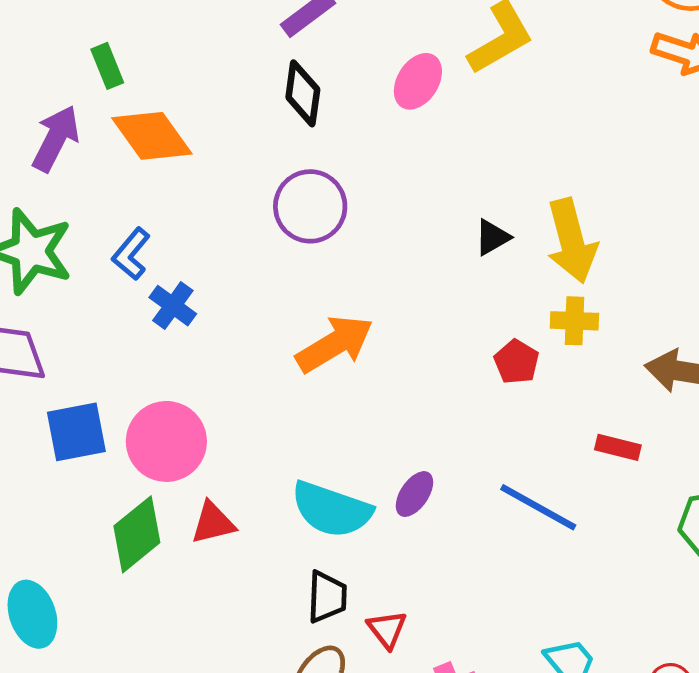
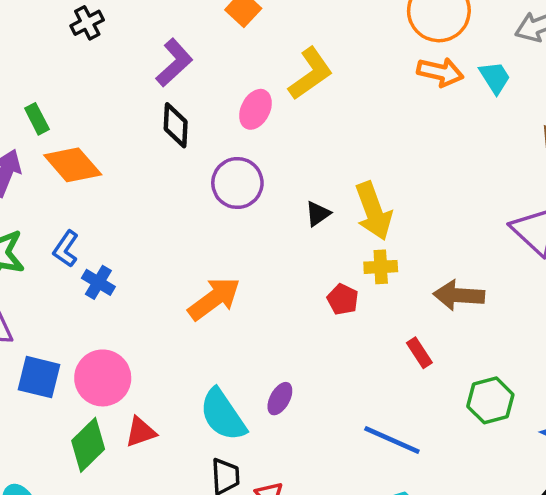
purple circle: (310, 206) -> (237, 183), moved
blue square: (76, 432) -> (39, 377), turned 30
red rectangle: (618, 447) -> (419, 353), turned 48
blue line: (538, 507) -> (392, 440), moved
cyan semicircle: (331, 510) -> (223, 415), turned 42

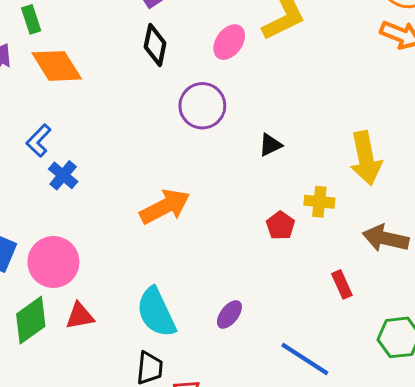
yellow arrow: (374, 211) -> (366, 158), moved
purple ellipse: (280, 399) -> (229, 314), moved

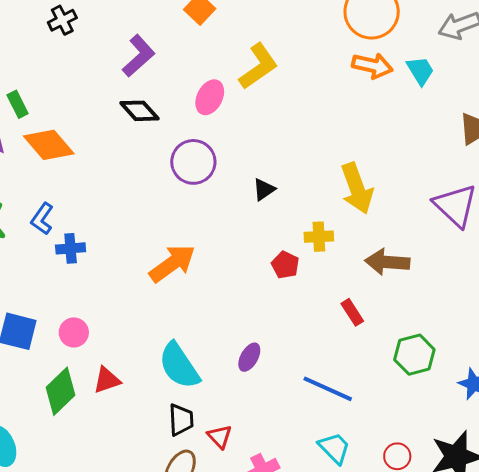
black diamond: (155, 45) -> (139, 111), turned -45
blue cross: (63, 175) -> (71, 248), turned -36
pink circle: (53, 262) -> (74, 332), size x0.6

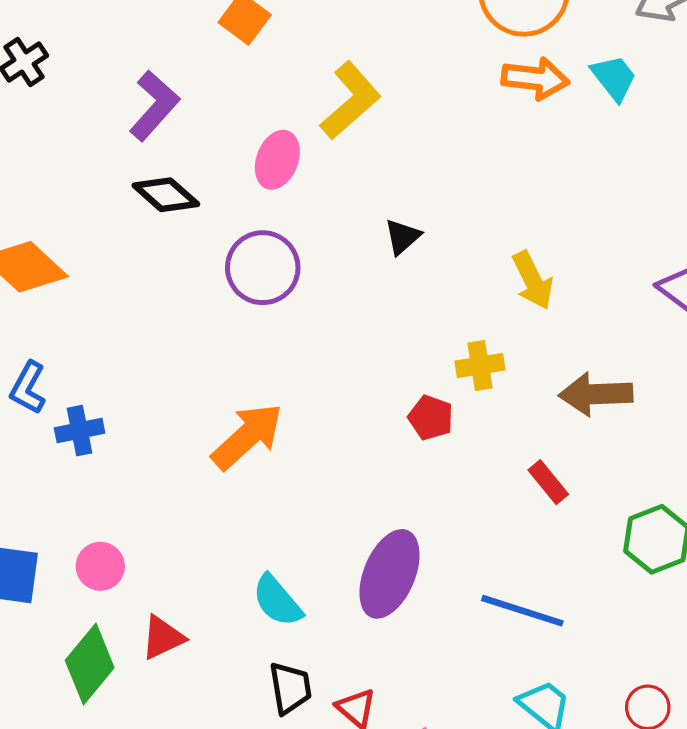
yellow arrow: (357, 188) -> (533, 280), size x0.7
black triangle: (264, 189) -> (402, 237), moved
purple ellipse: (249, 357) -> (389, 574), size x1.8
cyan semicircle: (179, 366) -> (277, 601), size x0.7

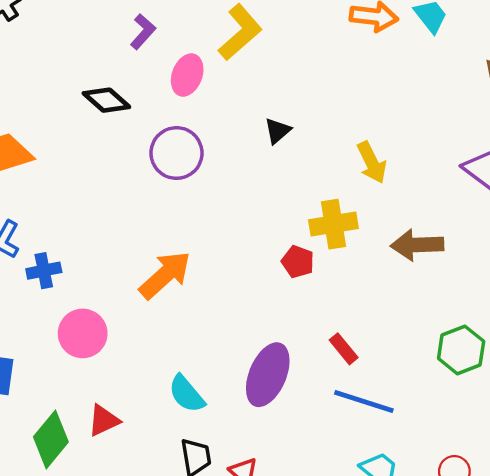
purple L-shape: (154, 106) -> (143, 32), moved, size x0.7
yellow cross: (480, 366) -> (333, 224), size x1.4
red rectangle: (548, 482) -> (344, 349), moved
pink circle: (100, 566) -> (83, 333), moved, size x1.4

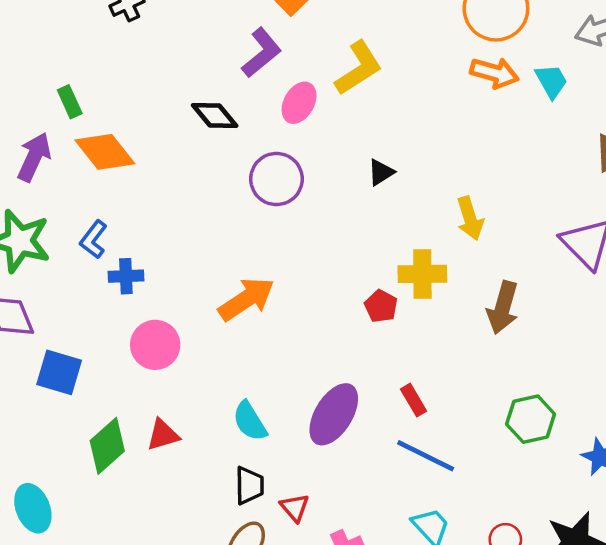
purple L-shape: (143, 32) -> (261, 53), size x1.4
brown arrow: (417, 245) -> (503, 308), turned -81

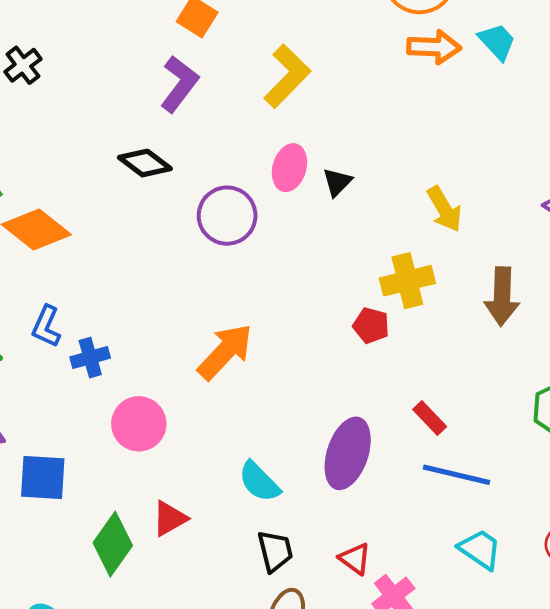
pink ellipse: (299, 103) -> (289, 168), moved
red triangle: (295, 507) -> (355, 559), moved

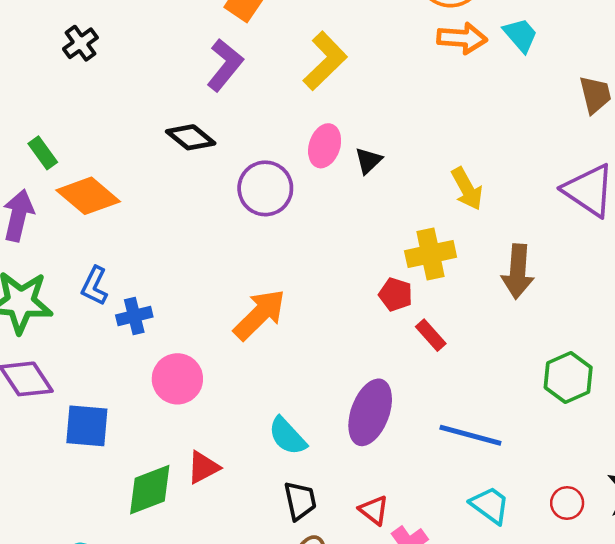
red rectangle: (430, 418) -> (431, 335), moved
green diamond: (113, 544) -> (150, 490), turned 32

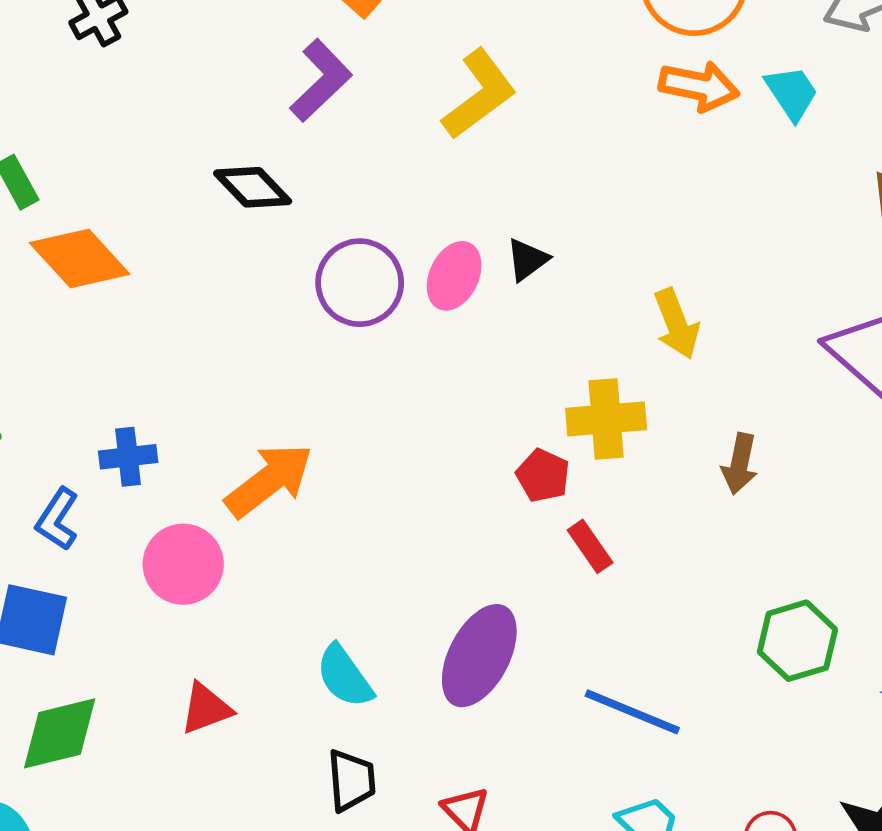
pink ellipse: (325, 146) -> (454, 276), moved
brown arrow: (518, 271) -> (740, 464), size x0.7
blue L-shape: (94, 286) -> (57, 519), moved
orange arrow: (259, 315) -> (269, 480), moved
green diamond: (150, 490) -> (60, 733), moved

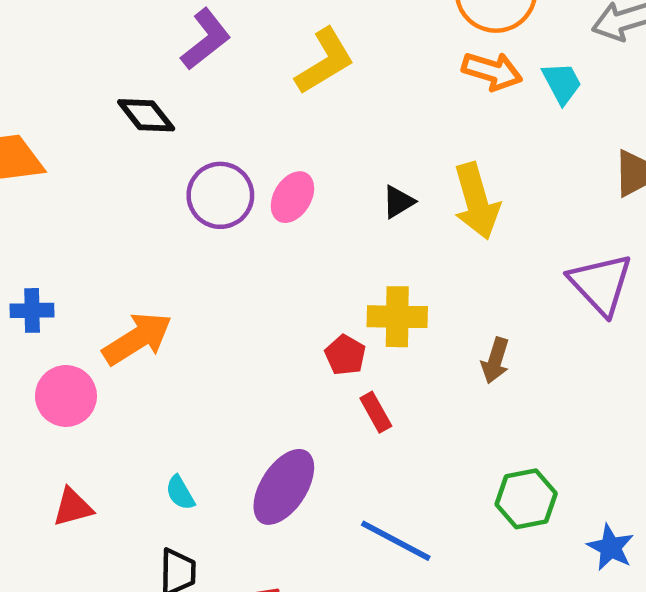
black triangle: (527, 260) -> (398, 202), moved
yellow arrow: (676, 324) -> (476, 201), moved, size x1.4
cyan semicircle: (344, 676) -> (180, 493), size x0.7

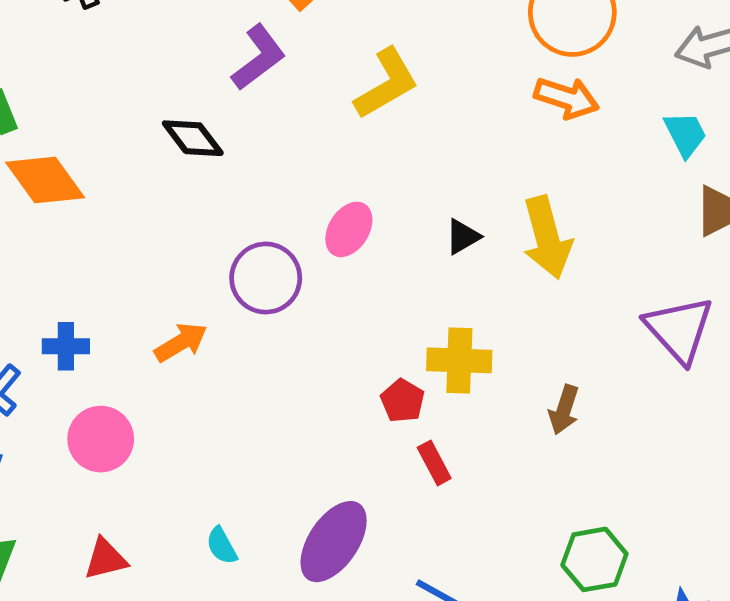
cyan trapezoid: (562, 83) -> (685, 134), moved
purple circle: (220, 195) -> (266, 278), moved
orange arrow: (137, 339) -> (181, 342), moved, size x0.7

